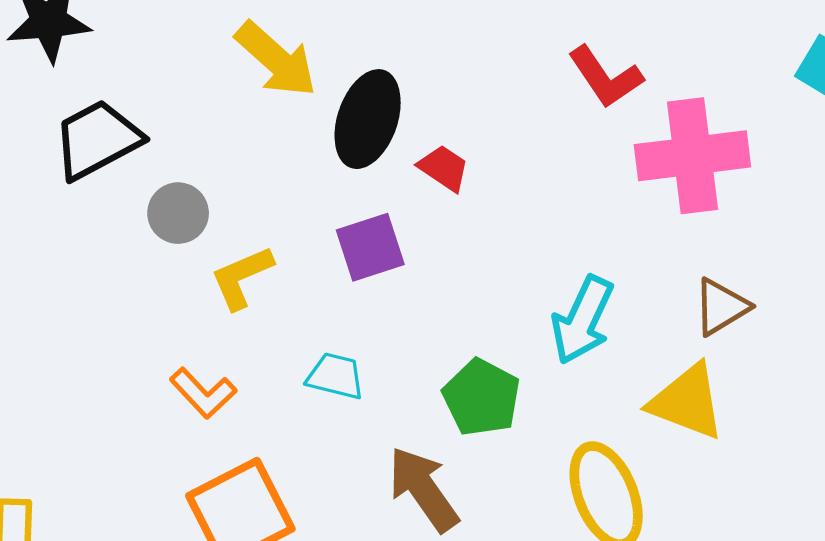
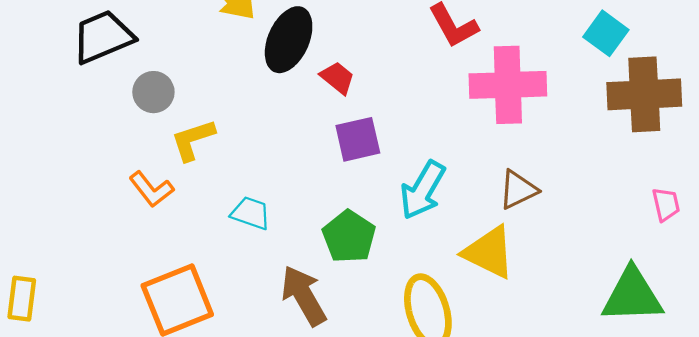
purple square: (370, 247) -> (358, 139), moved
orange L-shape: (203, 393) -> (151, 189), moved

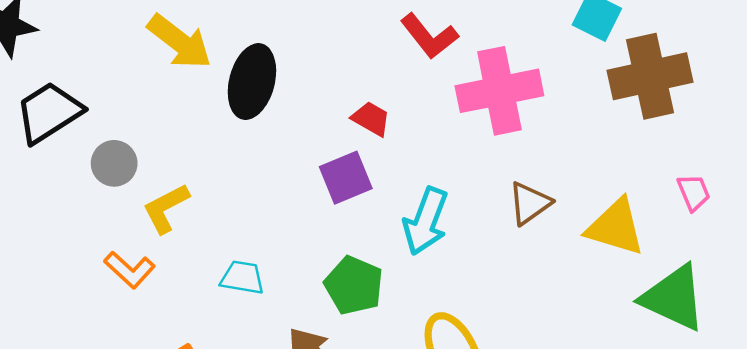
red trapezoid: (337, 78) -> (371, 119), moved
yellow triangle: (489, 252) -> (615, 227), moved
green triangle: (632, 295) -> (674, 298), turned 36

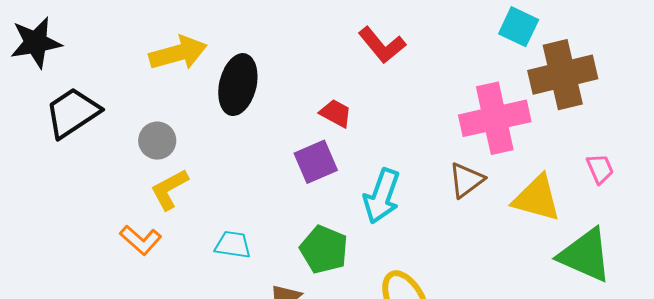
yellow arrow: (179, 42) -> (178, 53), turned -52
pink cross: (499, 91) -> (495, 118), moved
gray circle: (114, 163) -> (157, 141), moved

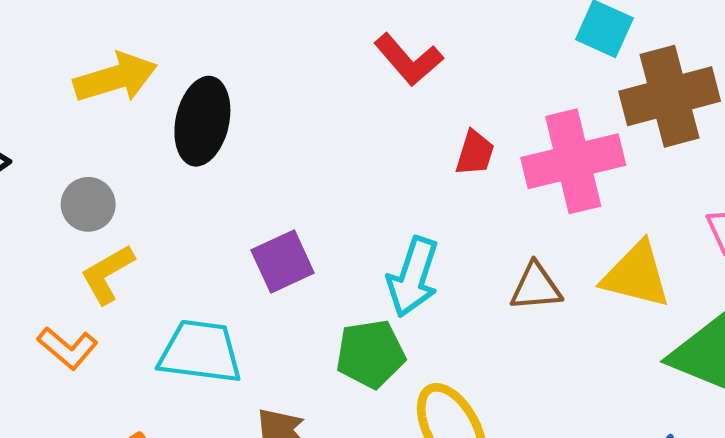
red trapezoid: (336, 113) -> (475, 153), moved, turned 80
purple square: (316, 162) -> (283, 261), moved
brown triangle: (466, 180) -> (536, 287), moved, turned 33
cyan trapezoid: (233, 245) -> (200, 352), size x1.6
green pentagon: (324, 250) -> (370, 354), moved, turned -30

